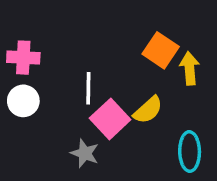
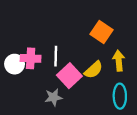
pink cross: (23, 58) -> (31, 58), moved
yellow arrow: (190, 68) -> (119, 61), moved
gray star: (85, 153) -> (53, 97), turned -30

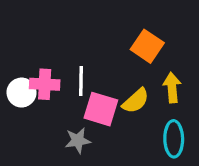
pink square: (69, 76) -> (101, 109), turned -30

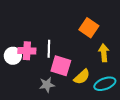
yellow semicircle: (136, 101) -> (82, 77), moved
cyan ellipse: (174, 139) -> (105, 84), turned 70

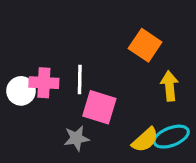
yellow semicircle: (82, 77) -> (145, 140), moved

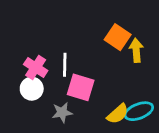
pink cross: (44, 83) -> (36, 67), turned 30
yellow arrow: (170, 86) -> (136, 50), moved
white circle: (21, 91) -> (32, 89), moved

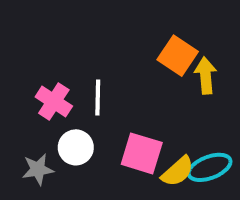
pink square: (81, 87) -> (142, 153), moved
white circle: (32, 89) -> (76, 147), moved
gray star: (62, 112) -> (38, 169), moved

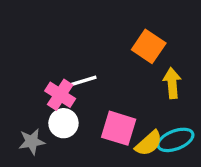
yellow arrow: (206, 76) -> (172, 83), moved
white line: (98, 98) -> (82, 81), turned 72
pink cross: (54, 101) -> (60, 95), moved

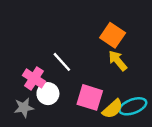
white line: (82, 81) -> (62, 62), turned 65
yellow arrow: (172, 83) -> (118, 61), moved, turned -35
pink cross: (60, 95) -> (34, 78), moved

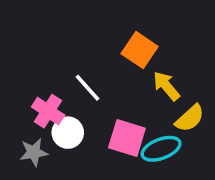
orange square: (113, 35) -> (140, 50), moved
cyan ellipse: (133, 106) -> (161, 149), moved
yellow semicircle: (113, 109) -> (190, 118), moved

